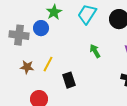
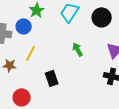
yellow line: (48, 64) -> (31, 53), moved

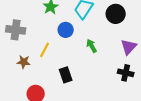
blue circle: (24, 26) -> (66, 30), moved

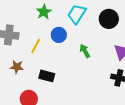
yellow line: (45, 50) -> (36, 46), moved
black rectangle: (66, 75) -> (47, 76), moved, turned -56

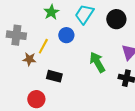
green arrow: (85, 51) -> (97, 62), moved, size x1.5
brown star: (17, 67) -> (29, 59), moved

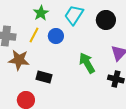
yellow line: (43, 46) -> (34, 35), moved
brown star: (29, 59) -> (19, 60), size x1.5

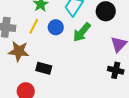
green arrow: (87, 63) -> (82, 32), moved, turned -110

